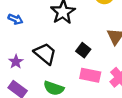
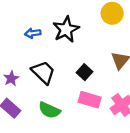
blue arrow: (15, 19) -> (33, 33), moved, turned 144

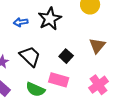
pink rectangle: (90, 100) -> (59, 80), moved

